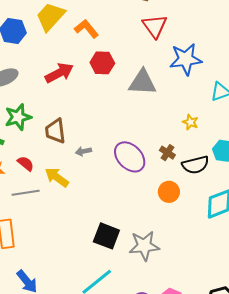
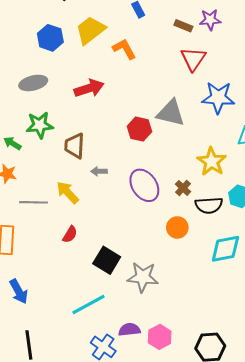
red hexagon: (102, 63) -> (139, 129), moved
yellow star: (190, 122) -> (212, 162), size x1.8
red semicircle: (26, 163) -> (70, 234), moved, turned 72

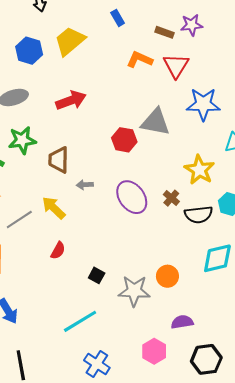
orange L-shape: (124, 49) -> (140, 60), moved, turned -35
gray line: (34, 202) -> (19, 219), turned -32
orange circle: (177, 227) -> (167, 276), moved
black square: (107, 260) -> (97, 275), size x0.6
purple semicircle: (129, 330) -> (182, 322), moved

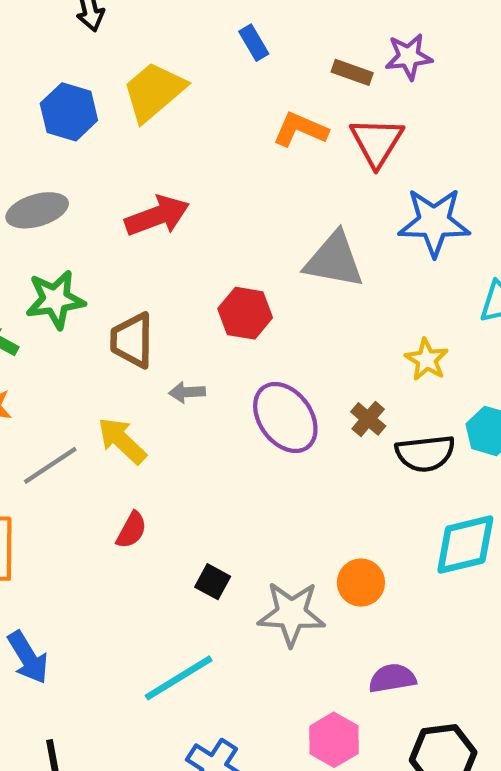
red hexagon: (124, 140) -> (245, 313), moved
yellow star: (199, 170) -> (427, 360), size x0.7

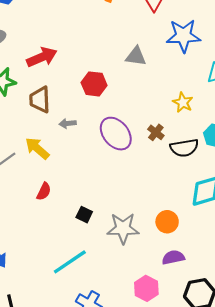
red arrow: (157, 216) -> (42, 57), moved
gray triangle: (334, 260) -> (136, 56), size x0.7
orange circle: (361, 583) -> (167, 222), moved

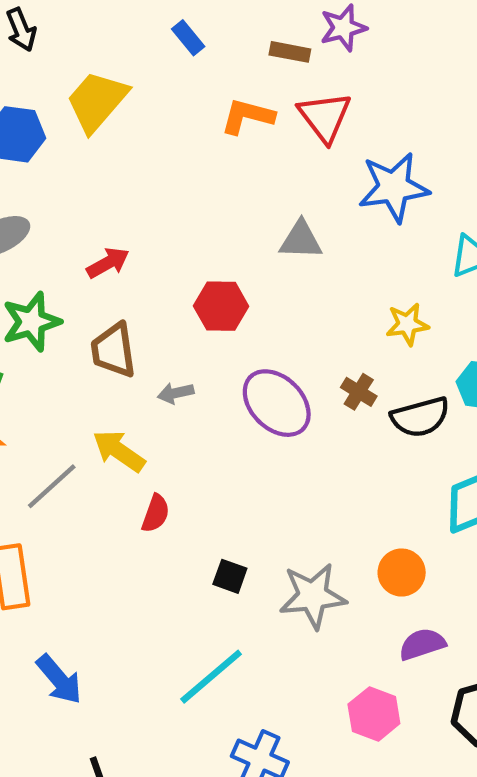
red arrow: (42, 57) -> (108, 263), size x0.7
yellow star: (183, 102) -> (407, 324), turned -30
red semicircle: (44, 191) -> (156, 513), moved

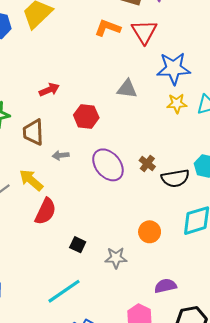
red arrow: (108, 263) -> (49, 90), moved
yellow star: (407, 324) -> (177, 103), moved
red semicircle: (156, 513) -> (46, 211), size x1.5
orange circle: (402, 573) -> (150, 232), moved
gray star: (313, 596) -> (116, 258), size x0.7

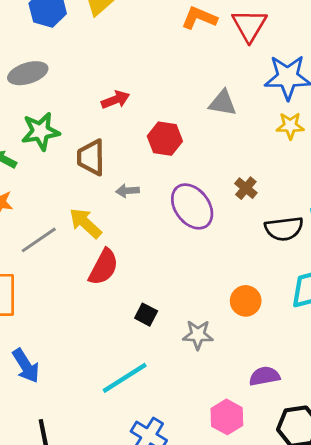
brown cross: (147, 163) -> (246, 188), moved

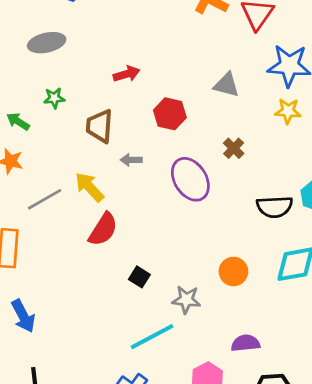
green star: (41, 131) -> (54, 98), size x0.6
brown cross: (246, 188) -> (234, 148), moved
cyan line: (125, 378) -> (152, 337), moved

